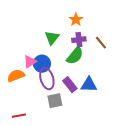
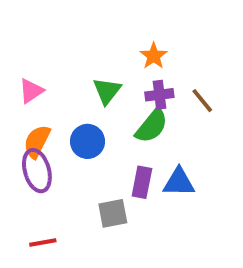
pink triangle: (30, 62) -> (31, 91), moved
orange semicircle: (16, 76) -> (37, 141), moved, turned -42
purple ellipse: (47, 79) -> (37, 171), moved
purple rectangle: (70, 85) -> (142, 182), turned 49

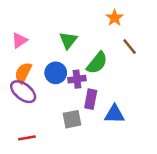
orange star: (154, 56) -> (115, 18), moved
purple cross: (159, 95) -> (77, 79), moved
purple ellipse: (37, 171) -> (23, 92), turned -36
blue triangle: (179, 182) -> (115, 114), moved

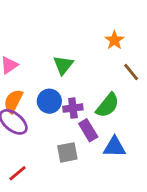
green semicircle: (97, 63) -> (108, 105), moved
purple rectangle: (91, 99) -> (88, 130), turned -42
red line: (27, 138) -> (17, 173), turned -30

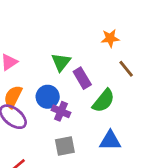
orange star: (114, 40) -> (110, 38), turned 30
purple cross: (73, 108) -> (61, 111), moved, turned 30
purple rectangle: (88, 130) -> (82, 78), moved

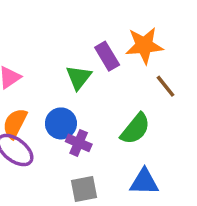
orange star: (110, 38) -> (144, 46), size x1.5
purple rectangle: (82, 78) -> (107, 56), moved

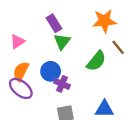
purple rectangle: (107, 56) -> (54, 23), moved
green semicircle: (135, 129) -> (96, 61), moved

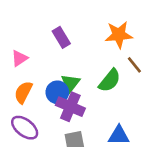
green triangle: (62, 42) -> (70, 83), moved
purple cross: (62, 84) -> (70, 107), size x1.5
purple ellipse: (21, 88) -> (25, 128), moved

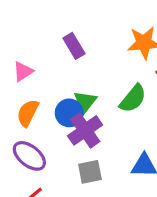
purple cross: (70, 107) -> (85, 130), turned 32

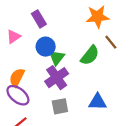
purple rectangle: (74, 46) -> (39, 19), moved
orange semicircle: (28, 113) -> (17, 78), moved
blue circle: (69, 113) -> (46, 47), moved

